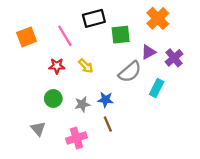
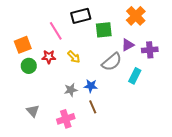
orange square: (27, 37) -> (23, 45), moved
purple cross: (174, 58) -> (150, 50), turned 35
green circle: (53, 98) -> (29, 66), moved

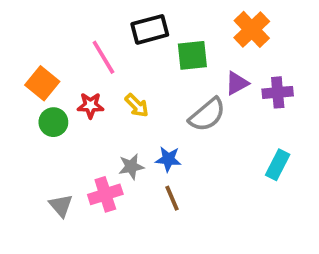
orange square: (23, 45) -> (42, 83), turned -30
cyan rectangle: (135, 76) -> (278, 165), moved
pink cross: (66, 119) -> (105, 194), moved

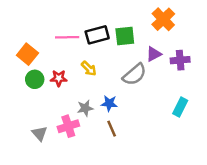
black rectangle: (150, 29) -> (97, 35), moved
pink line: (103, 57) -> (67, 37), turned -60
red star: (90, 105) -> (59, 78), moved

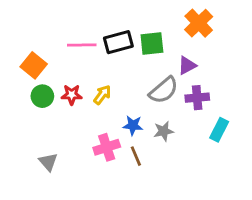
purple cross: (180, 60) -> (197, 98), moved
yellow arrow: (89, 69) -> (102, 95), moved, turned -98
gray star: (85, 108) -> (164, 131), moved
pink cross: (68, 126) -> (107, 147), moved

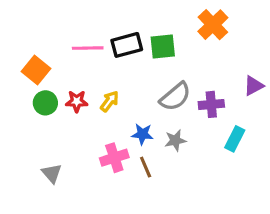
purple triangle: (187, 65) -> (254, 86), moved

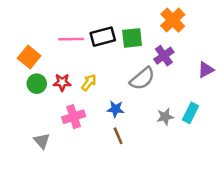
purple cross: (211, 104) -> (164, 56), moved, turned -30
gray star: (175, 140) -> (165, 117), moved
pink cross: (114, 158) -> (74, 117), moved

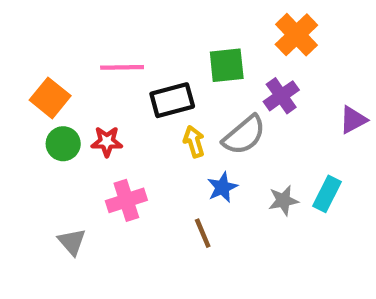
black rectangle: (103, 37) -> (172, 100), moved
yellow arrow: (89, 82) -> (194, 142), moved, turned -54
blue star: (116, 109) -> (222, 187), moved, turned -30

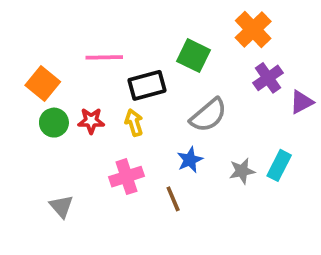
green square: (227, 65) -> (194, 56), turned 32
purple cross: (281, 96) -> (268, 78), moved
yellow arrow: (194, 142) -> (134, 123), moved
pink cross: (126, 200) -> (127, 177), moved

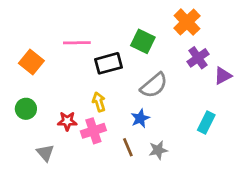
red star: (91, 121) -> (67, 121), moved
green circle: (54, 123) -> (26, 109), moved
yellow arrow: (134, 123) -> (99, 102), moved
gray star: (242, 171) -> (158, 150), moved

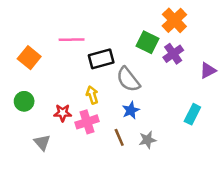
green square: (143, 41) -> (147, 42), moved
purple cross: (198, 58) -> (173, 54), moved
gray semicircle: (154, 85) -> (128, 79), moved, turned 92

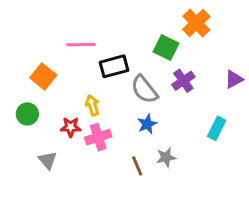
purple cross: (173, 54) -> (183, 81), moved
orange square: (29, 58) -> (43, 76), moved
yellow arrow: (92, 95) -> (92, 105), moved
brown line: (119, 137) -> (137, 166), moved

